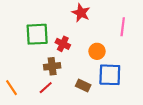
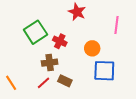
green square: (37, 34) -> (35, 32), turned -30
brown rectangle: (83, 86) -> (65, 81), moved

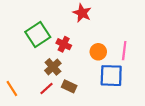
pink line: (117, 25) -> (124, 51), moved
brown cross: (50, 63) -> (53, 67), turned -35

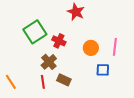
blue square: (111, 76) -> (103, 70), size x0.6
red line: (46, 89) -> (43, 82), turned -56

